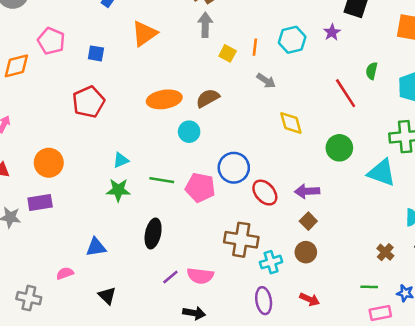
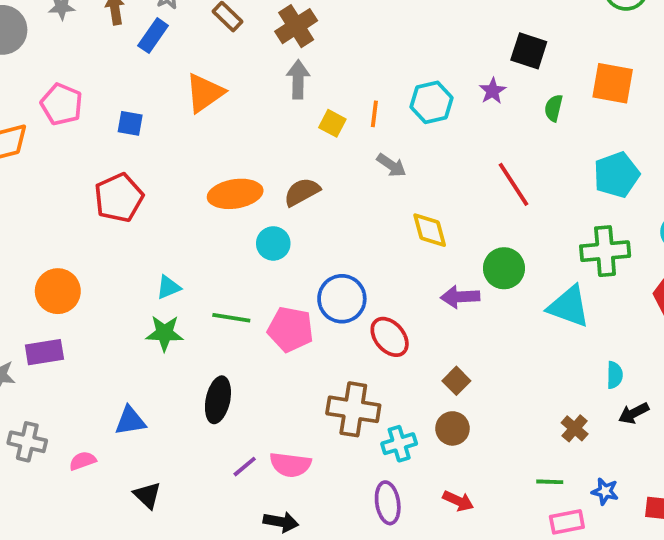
green semicircle: (372, 71) -> (554, 108), moved
purple arrow: (307, 191) -> (460, 297), moved
gray cross: (29, 298) -> (27, 442), moved

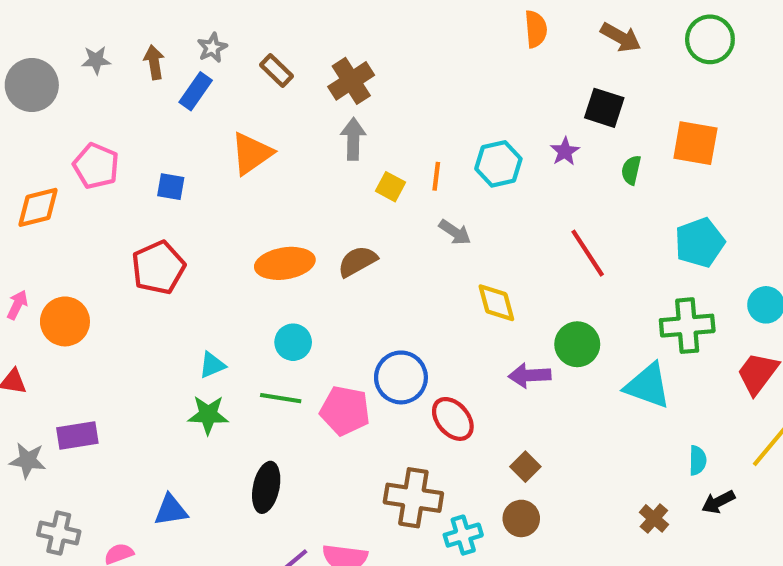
cyan circle: (273, 243) -> (293, 342), moved
orange circle: (58, 291) -> (65, 321), moved

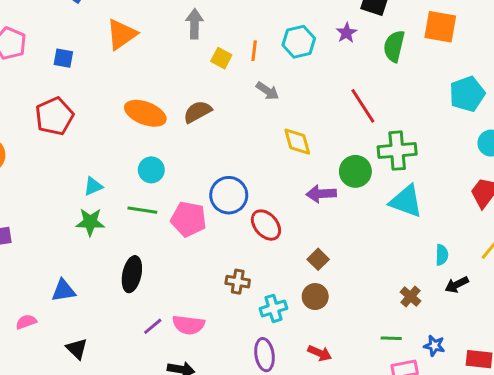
green semicircle: (631, 170) -> (394, 46), size x1.5
cyan pentagon: (700, 243) -> (467, 94), moved
orange ellipse: (285, 263) -> (145, 113), turned 30
green cross: (687, 326) -> (397, 151), moved
brown cross: (413, 498) -> (238, 282), size x0.6

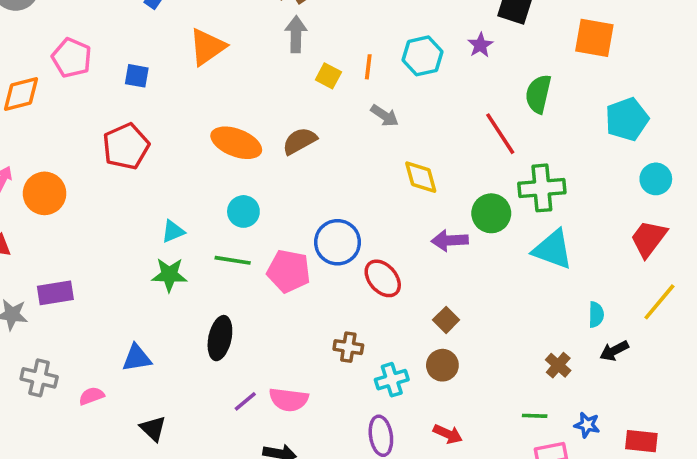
green semicircle: (394, 46) -> (538, 94), moved

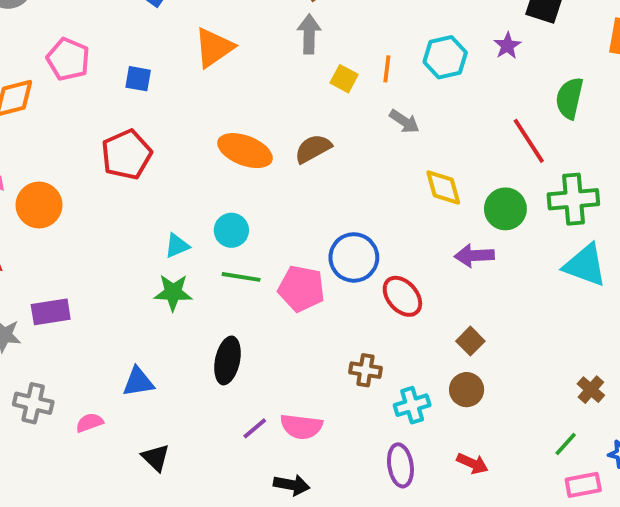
cyan circle: (243, 211) -> (231, 230), moved
green circle: (491, 213) -> (505, 209), moved
green line: (535, 416) -> (566, 444), turned -50

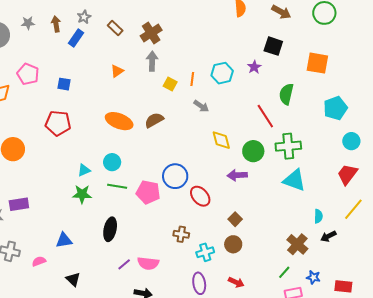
orange triangle: (214, 48) -> (117, 71), moved, size x0.6
red pentagon: (126, 154) -> (58, 123), turned 30
brown cross: (591, 390) -> (297, 244), size x1.5

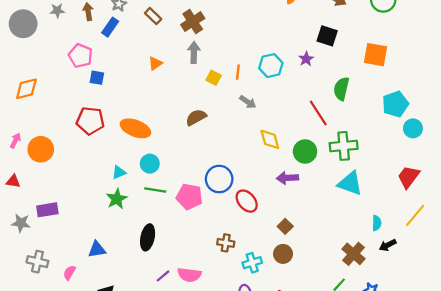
pink pentagon: (28, 74) -> (80, 56), moved
orange ellipse: (119, 121) -> (135, 128), moved
cyan circle: (351, 141) -> (413, 128), moved
green star: (82, 194) -> (117, 199), turned -30
pink semicircle: (39, 261) -> (69, 273), turned -40

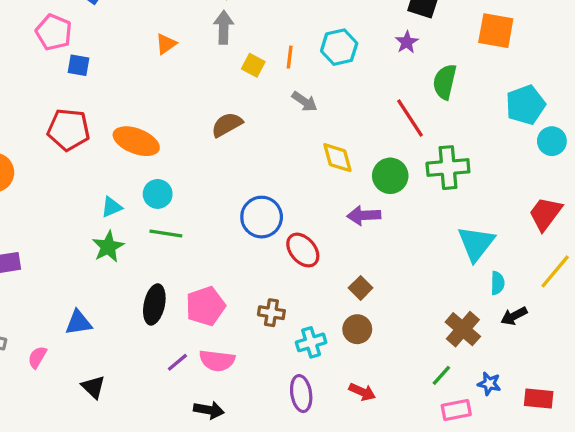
purple star: (306, 59) -> (407, 42), moved
cyan triangle: (350, 183) -> (476, 243), moved, turned 48
pink pentagon: (189, 197) -> (205, 306), moved, turned -30

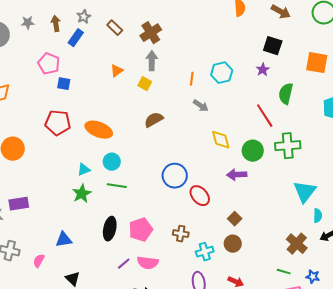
yellow square: (253, 65) -> (145, 84), moved
green line: (441, 375) -> (284, 272), turned 64

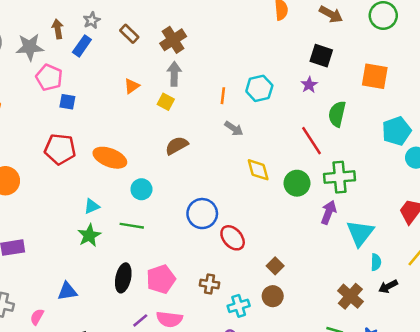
gray star: (28, 23) -> (30, 47), moved, size x1.6
cyan circle: (112, 162) -> (141, 189), moved
purple arrow: (237, 175) -> (329, 212), moved, turned 114

